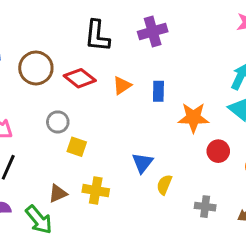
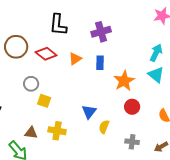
purple cross: (153, 32) -> (101, 32), moved
orange star: (193, 118) -> (124, 81), turned -30
red circle: (218, 151) -> (132, 107), moved
brown triangle: (58, 193) -> (31, 133), turned 32

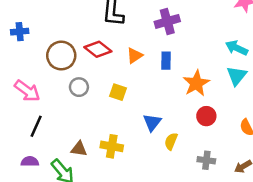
brown circle: (16, 47) -> (61, 56), moved
cyan arrow: (156, 53) -> (237, 48), turned -90
cyan triangle: (156, 75) -> (237, 76), turned 30
yellow square: (44, 101) -> (118, 92), moved

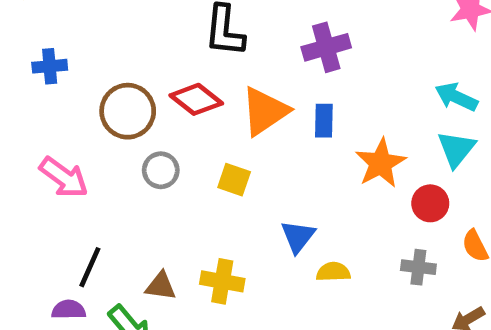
orange triangle: (134, 56) -> (265, 111), size x1.6
red circle: (206, 116) -> (430, 203), moved
black line: (36, 126) -> (90, 267), moved
yellow semicircle: (171, 141) -> (333, 272), turned 66
gray cross: (206, 160) -> (418, 267), moved

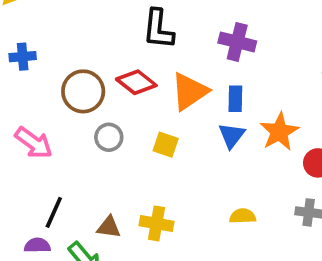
purple cross: (326, 47) -> (237, 42), turned 30
blue triangle: (298, 236) -> (232, 135), moved

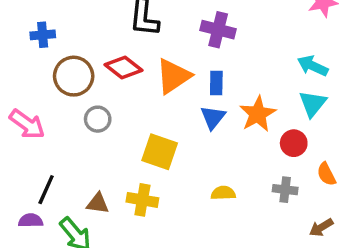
blue cross: (23, 57) -> (43, 35), moved
yellow square: (166, 145) -> (160, 152), moved, size x1.5

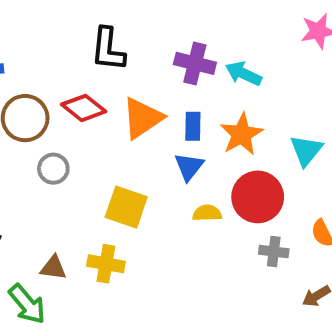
cyan arrow: (313, 66) -> (243, 74), moved
orange star: (258, 114) -> (241, 134), moved
red circle: (294, 143) -> (258, 197), moved, size x1.6
yellow semicircle: (223, 193) -> (207, 213), moved

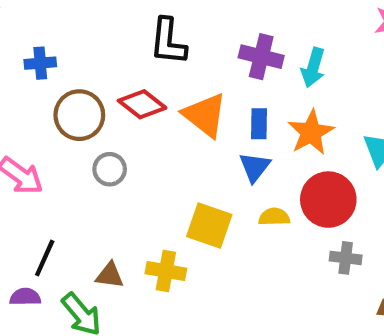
cyan arrow: (243, 74) -> (313, 67), turned -99
orange triangle: (142, 118) -> (205, 115), turned -48
yellow square: (126, 207) -> (209, 226), moved

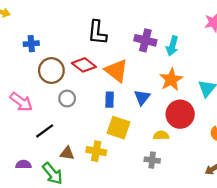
blue rectangle: (259, 124) -> (110, 100), moved
yellow semicircle: (274, 217) -> (161, 135), moved
black line: (45, 258) -> (45, 131), moved, turned 30
gray cross: (346, 258) -> (152, 160), moved

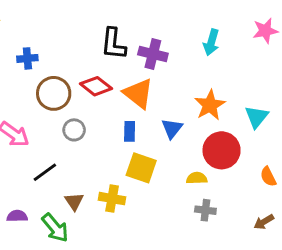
purple cross: (145, 40) -> (153, 54), moved
cyan arrow: (172, 46) -> (211, 42), moved
brown triangle: (67, 153) -> (74, 201), turned 48
gray cross: (152, 160) -> (205, 210), moved

